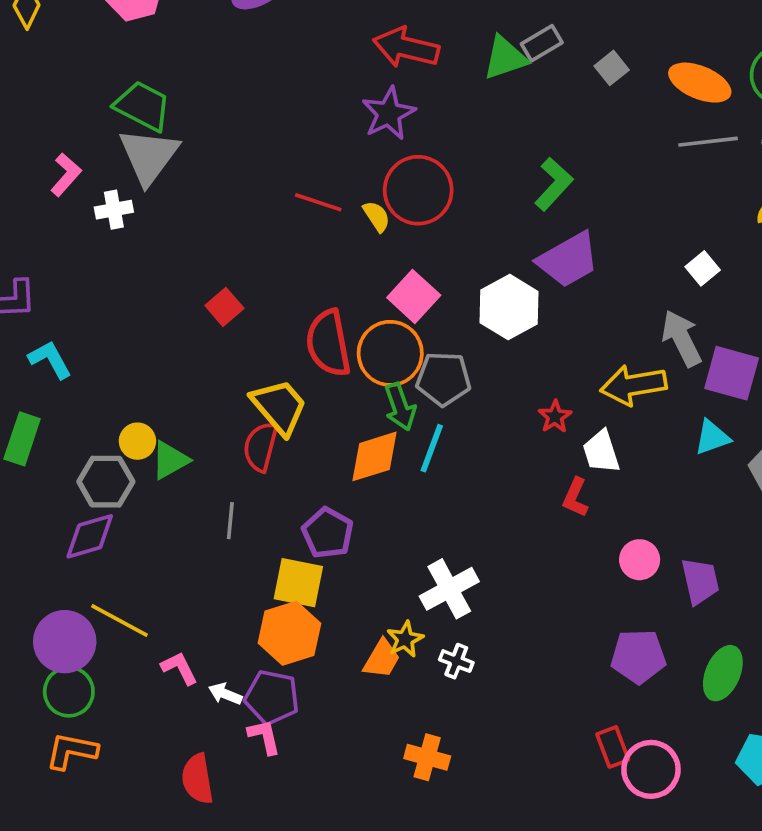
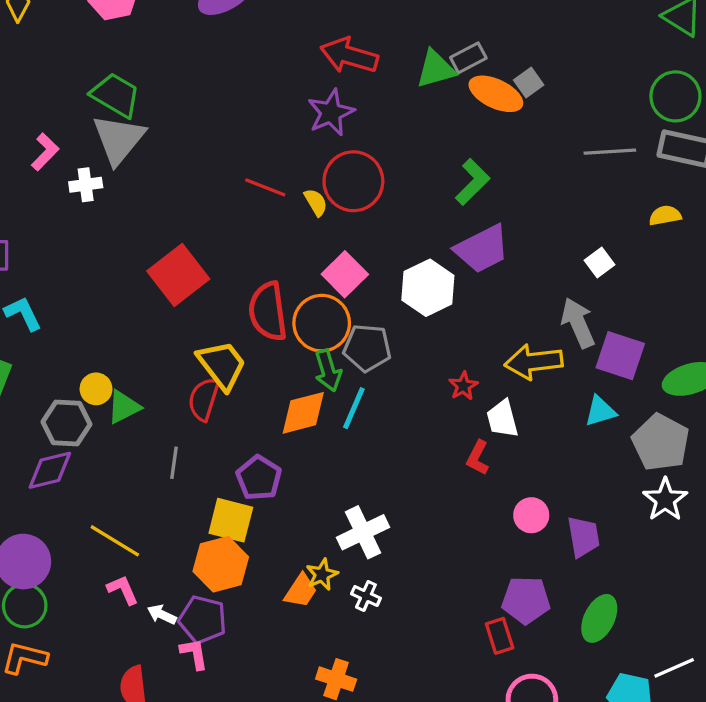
orange ellipse: (700, 83) -> (496, 94), moved
red square: (224, 307) -> (178, 275), size x1.8
yellow line: (120, 621) -> (115, 541), moved
red rectangle: (613, 747) -> (500, 636), moved

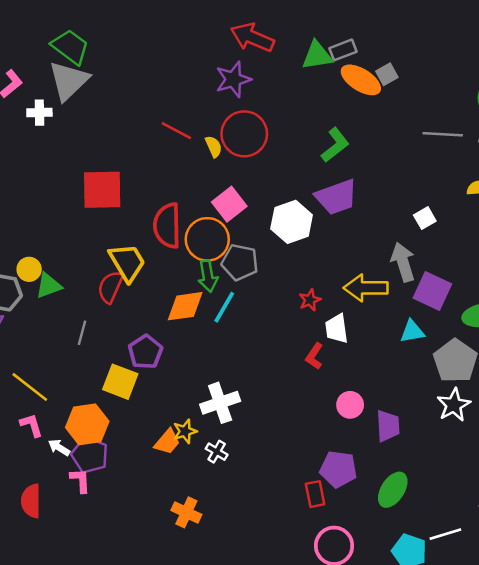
red square: (178, 275) -> (102, 190), turned 30
orange hexagon: (221, 564) -> (87, 424), moved

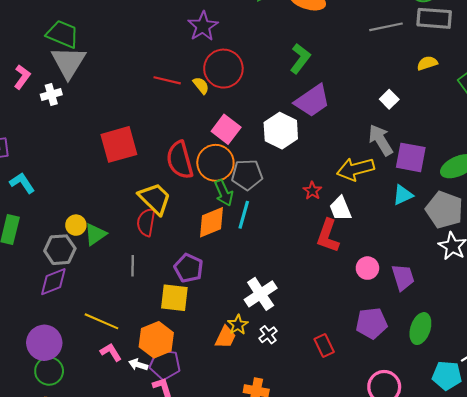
red L-shape: (314, 356) -> (328, 236), size x1.5
white cross: (217, 452) -> (268, 335), turned 36
red rectangle: (315, 494) -> (324, 346), moved

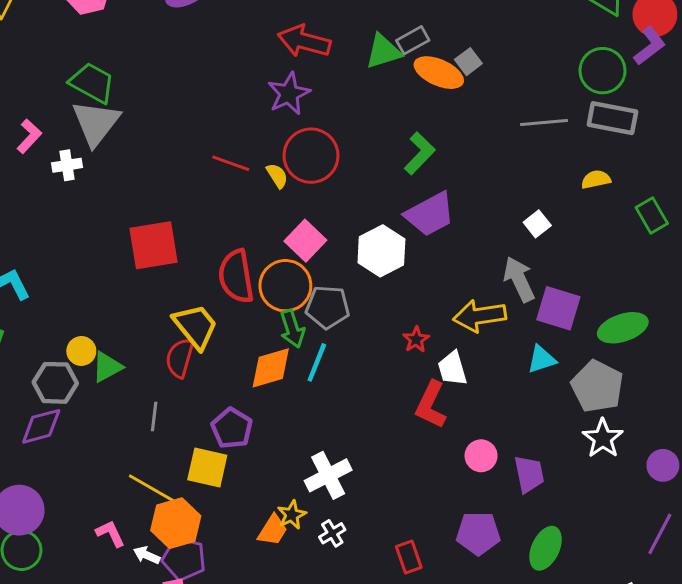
yellow line: (101, 321) -> (151, 488), moved

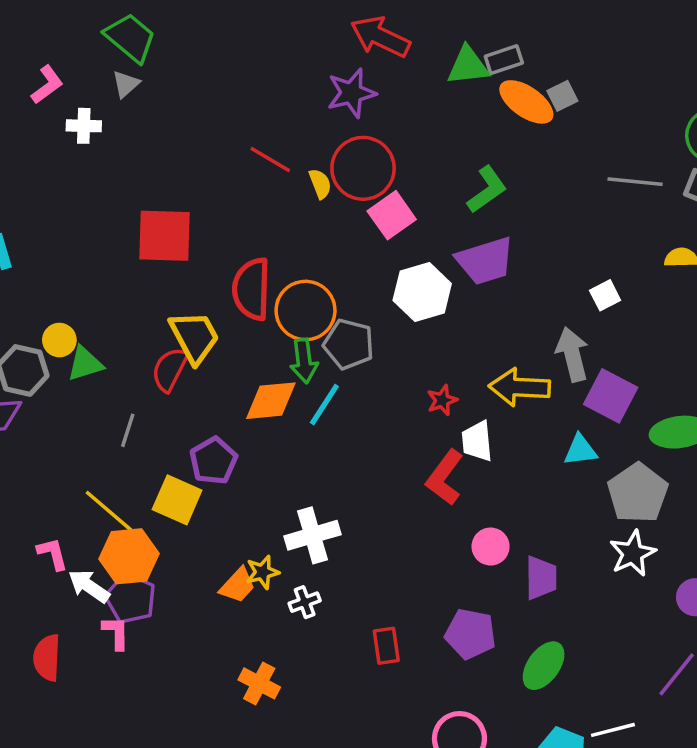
gray triangle: (96, 123) -> (126, 84), size x0.5
pink square: (305, 241) -> (392, 215), moved
white arrow: (147, 555) -> (89, 586), size x1.4

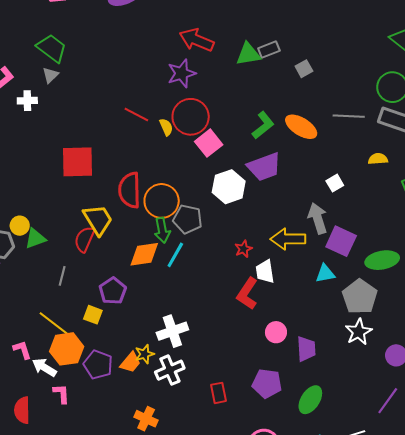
orange ellipse: (526, 102) -> (301, 127), moved
yellow square: (177, 500) -> (93, 315), size x0.7
purple pentagon: (130, 599) -> (98, 365), moved
white cross: (305, 602) -> (170, 370), size x1.6

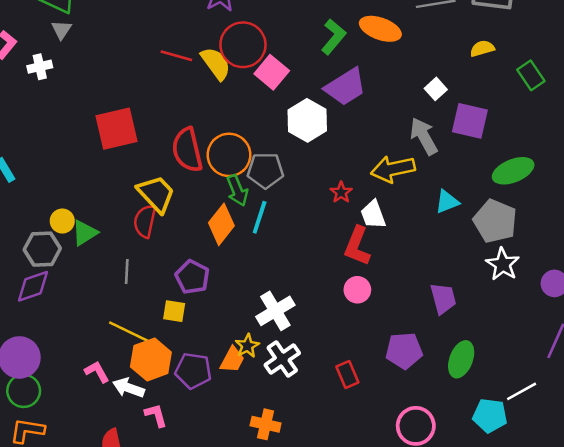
yellow semicircle: (166, 127) -> (216, 63), size x1.6
purple square: (341, 241) -> (470, 121), moved
orange diamond: (144, 254) -> (221, 224), turned -32
pink circle: (276, 332) -> (357, 290), moved

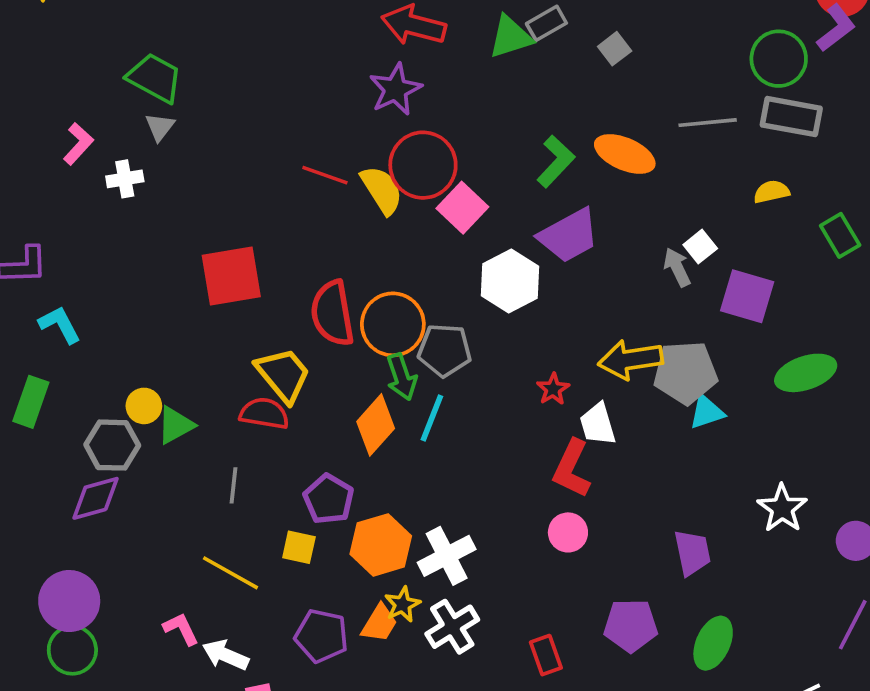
gray arrow: (424, 136) -> (677, 267), moved, size x0.7
red semicircle: (145, 221) -> (264, 414), turned 84
gray pentagon: (495, 221) -> (686, 373), moved, turned -30
orange hexagon: (151, 359) -> (381, 545), moved

